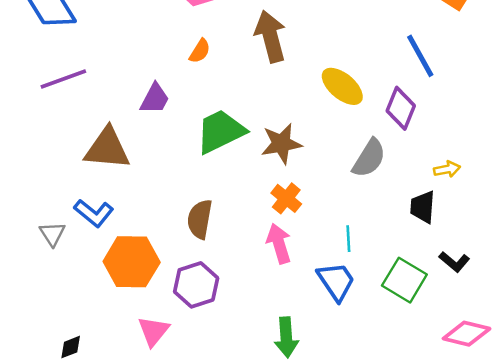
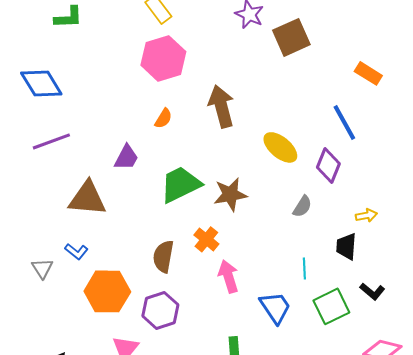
gray semicircle: (369, 158) -> (302, 206), size x0.7
orange cross: (286, 198) -> (206, 239), moved
blue L-shape: (94, 213) -> (76, 251), size x0.7
cyan line: (348, 239) -> (304, 268), moved
green square: (404, 280) -> (331, 306), turned 33

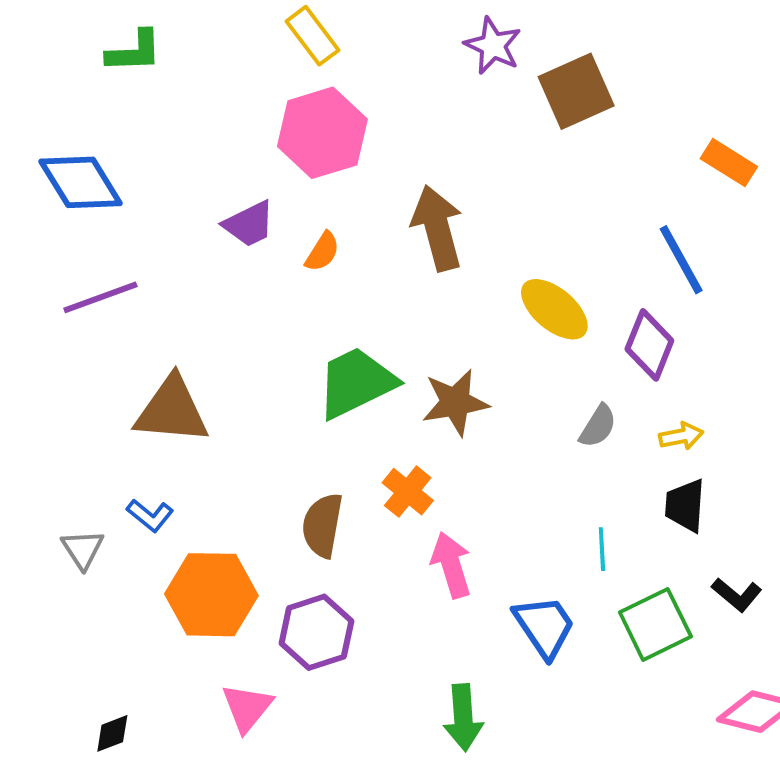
purple trapezoid: (126, 157) -> (249, 224), moved, turned 36
yellow arrow: (366, 215) -> (681, 436), moved

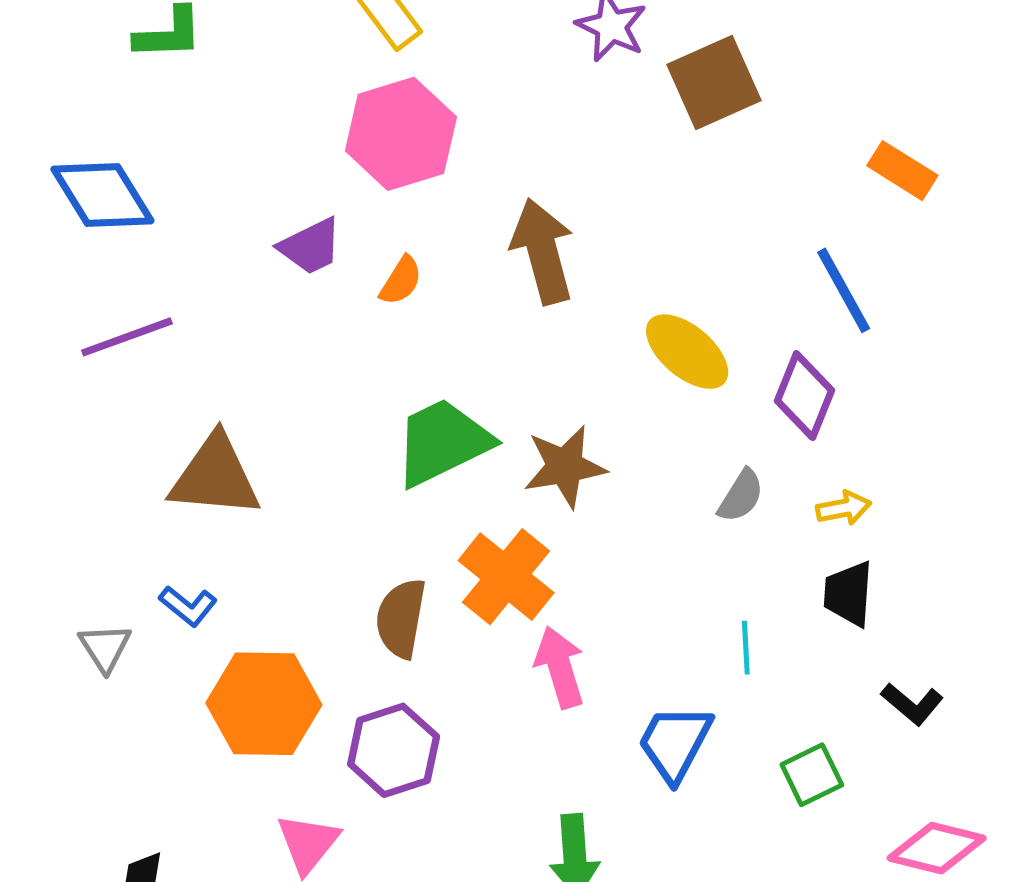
orange cross: (408, 492) -> (506, 577), size x1.5
green square: (655, 624) -> (812, 775), moved, size x0.7
blue trapezoid: (544, 626) -> (675, 743), turned -118

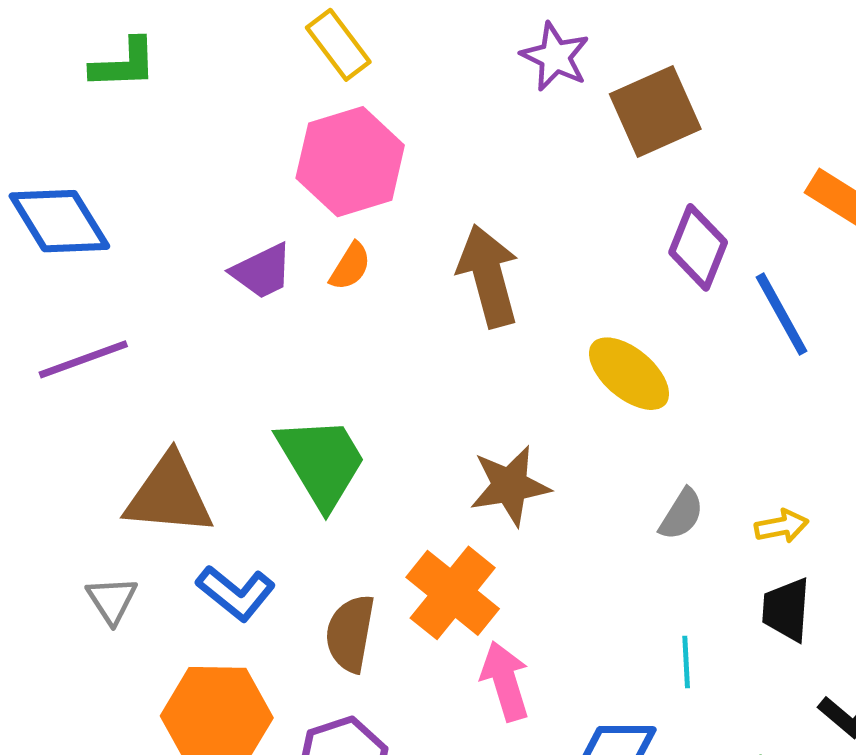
orange semicircle: (401, 281) -> (350, 266), moved
purple diamond: (805, 396) -> (698, 247), moved
green trapezoid: (442, 442) -> (322, 462), moved, turned 85
blue L-shape: (188, 606) -> (236, 593), moved, size x1.4
gray triangle: (105, 648) -> (112, 600), moved

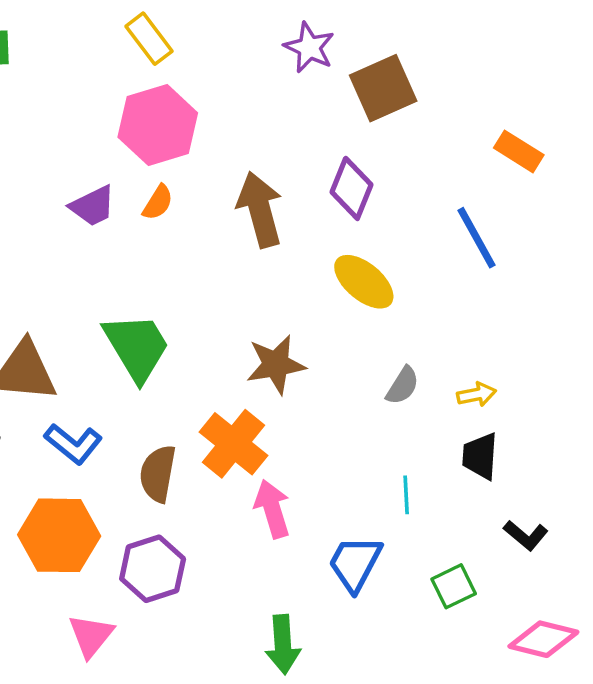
purple diamond: (698, 247) -> (352, 188), moved

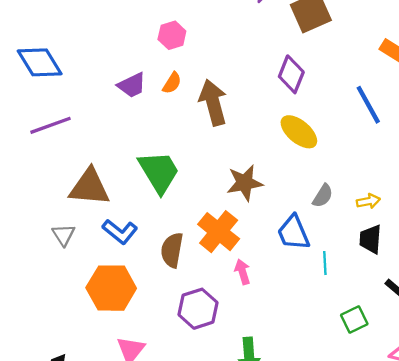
pink hexagon: (158, 125) -> (172, 35), size x0.6
brown arrow: (260, 210) -> (213, 103), moved
pink arrow: (272, 509) -> (242, 272), size x0.7
blue trapezoid: (355, 563) -> (293, 233), moved, turned -51
purple hexagon: (153, 569) -> (198, 309), moved

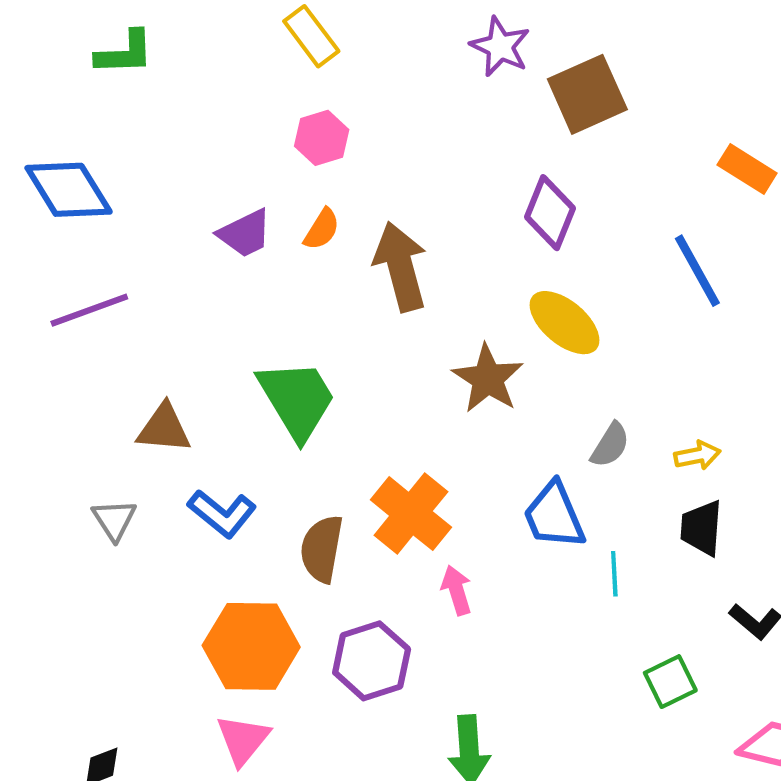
brown star: (245, 183) -> (488, 379), moved, turned -30
brown triangle: (90, 187) -> (164, 428), size x0.7
orange hexagon: (111, 288) -> (251, 646), moved

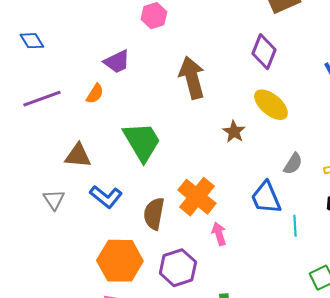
blue diamond: (69, 190) -> (32, 41), size x0.6
orange semicircle: (322, 229) -> (95, 94), moved
brown star: (488, 379) -> (234, 132), size x0.7

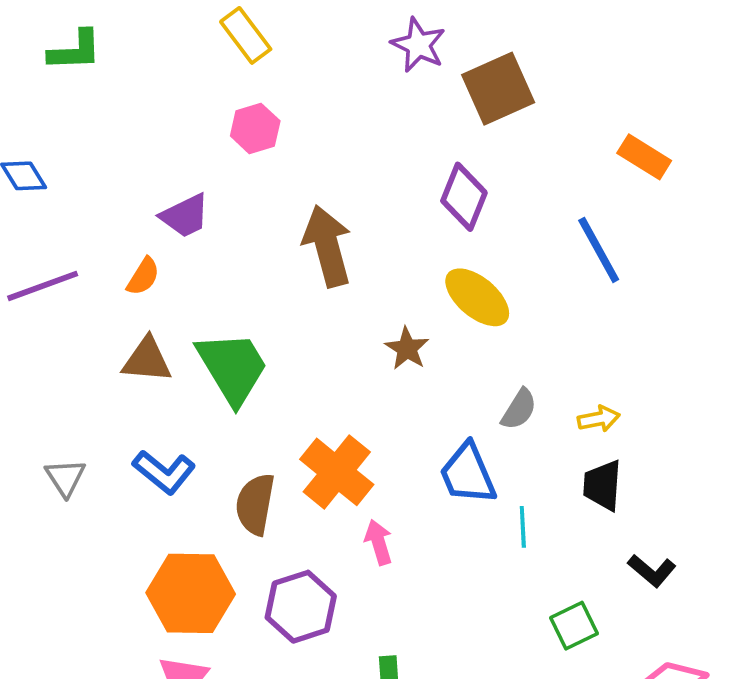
brown triangle: (78, 156) -> (147, 360), moved

